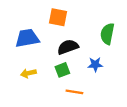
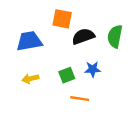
black semicircle: (68, 47) -> (83, 36), moved
blue star: (95, 64) -> (93, 69), moved

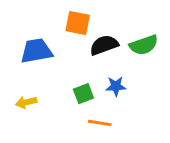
green semicircle: (115, 36) -> (144, 45), turned -120
yellow arrow: (30, 79) -> (26, 102), moved

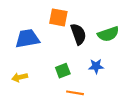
black semicircle: (104, 45) -> (78, 34), turned 90
blue star: (116, 86) -> (96, 66), moved

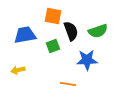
blue star: (96, 66) -> (87, 60), size x1.5
green square: (63, 71) -> (53, 46), moved

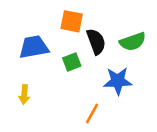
yellow arrow: (18, 70) -> (24, 94), turned -72
orange line: (68, 84) -> (92, 113), turned -70

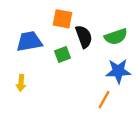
blue star: (118, 81) -> (118, 71), moved
orange line: (92, 113) -> (104, 100), moved

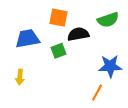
black semicircle: (84, 37) -> (78, 34), turned -80
green semicircle: (116, 37) -> (108, 20), moved

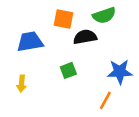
green semicircle: (108, 20) -> (104, 15), moved
green square: (58, 51) -> (68, 70), moved

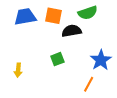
blue trapezoid: (30, 42) -> (25, 17), moved
blue star: (120, 72) -> (101, 60), turned -30

